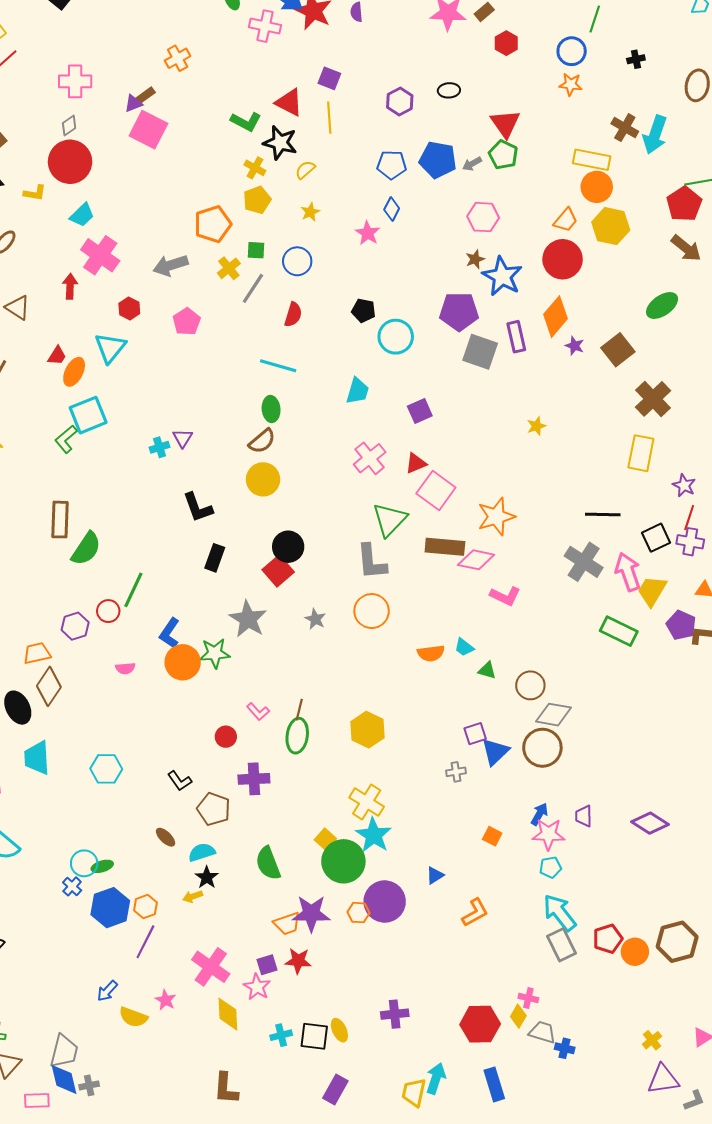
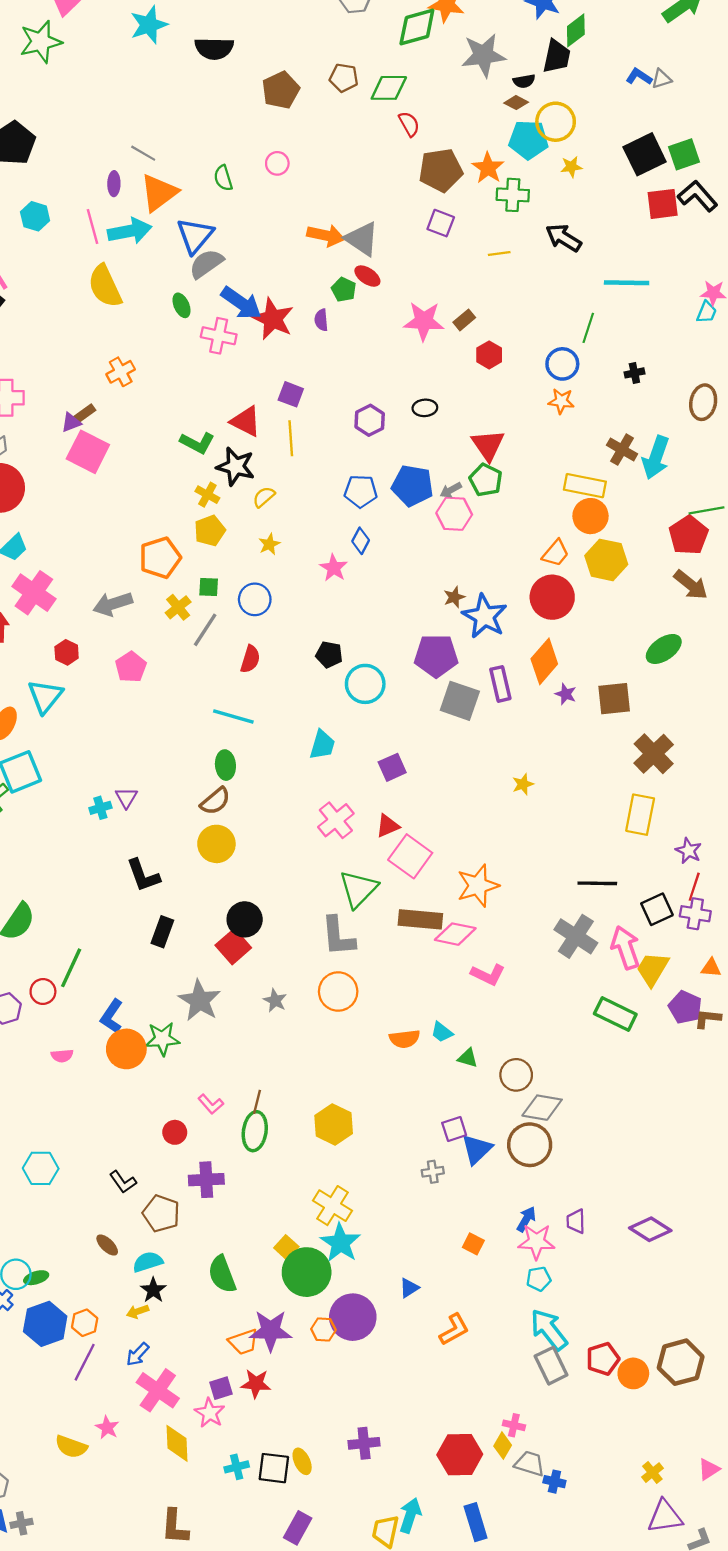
pink hexagon: (483, 217) -> (454, 514), moved
brown square: (618, 350) -> (614, 699), turned 32
blue arrow: (107, 991) -> (138, 1354), moved

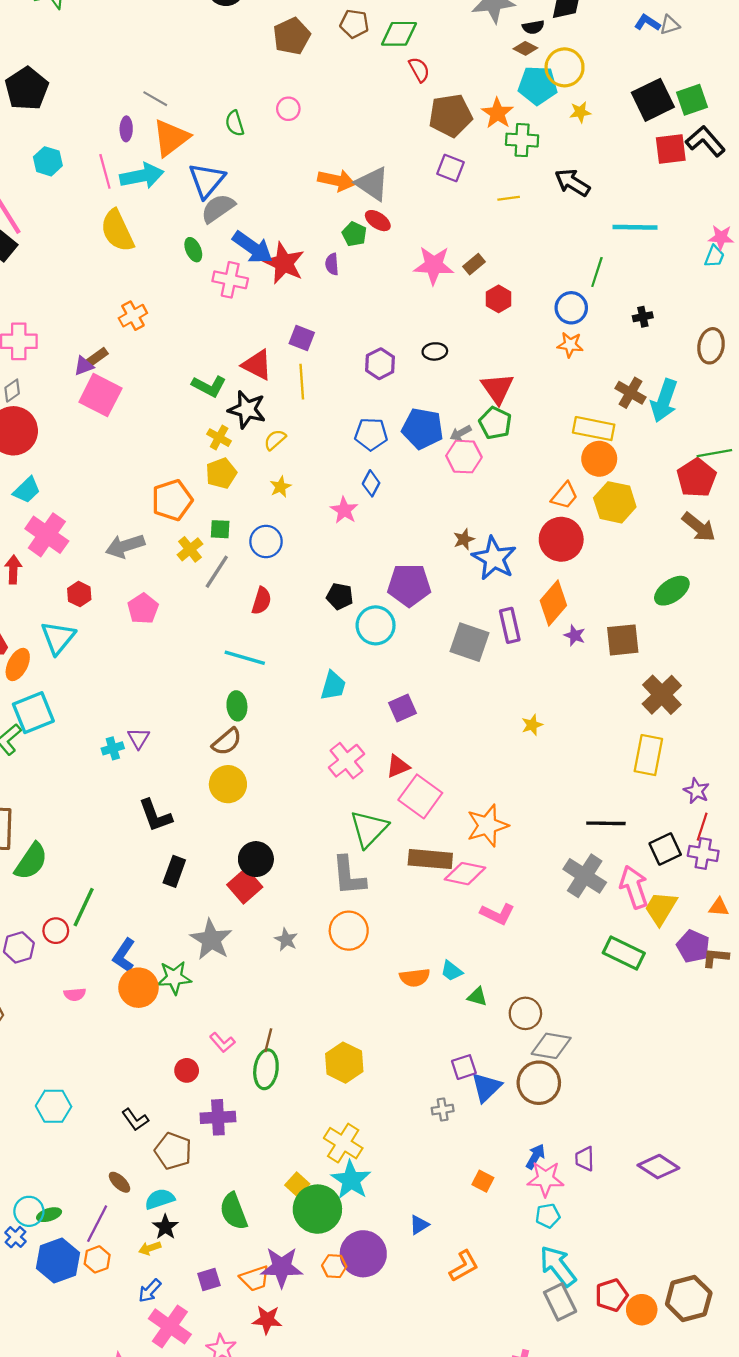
purple pentagon: (436, 656) -> (409, 585), moved
purple line: (85, 1362) -> (97, 1224), moved
purple square: (221, 1388) -> (209, 1280), moved

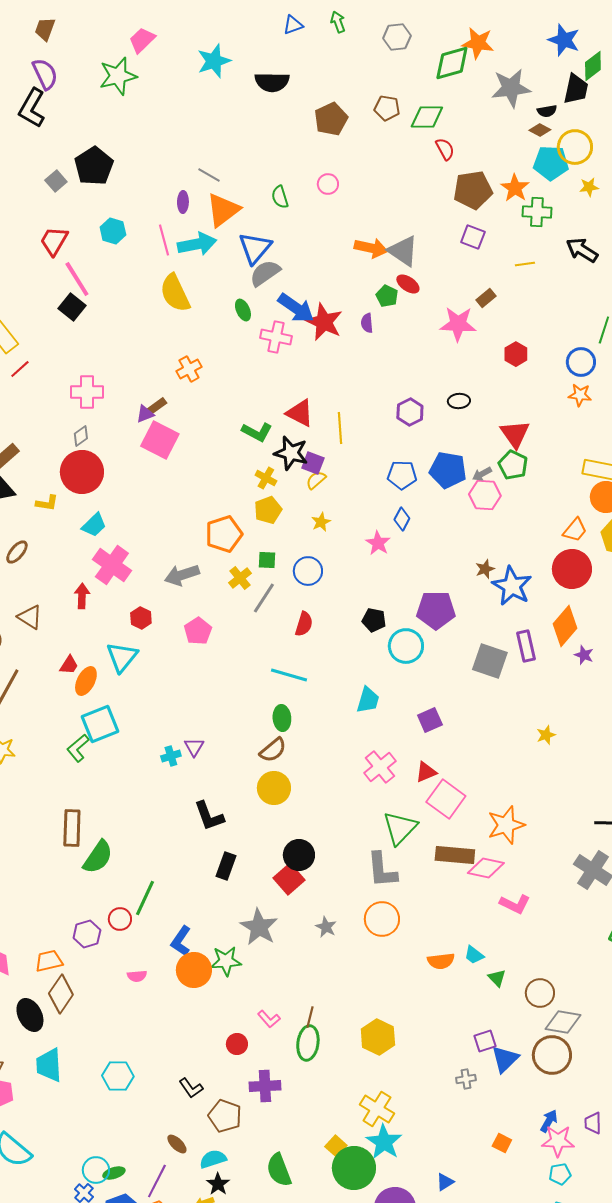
brown rectangle: (474, 264) -> (486, 298), moved
purple square: (302, 338) -> (313, 463), moved
green triangle: (477, 997) -> (497, 978), turned 30

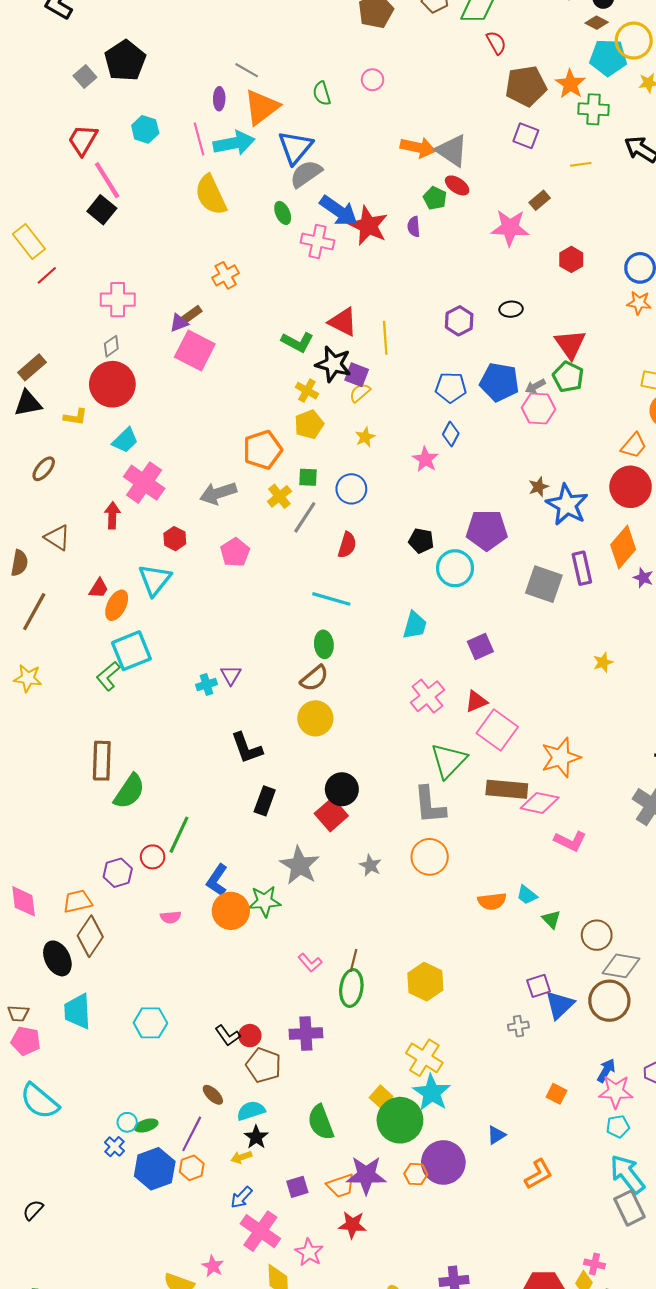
red circle: (237, 1044) -> (250, 1036), moved
cyan circle: (96, 1170) -> (127, 1122), size x0.7

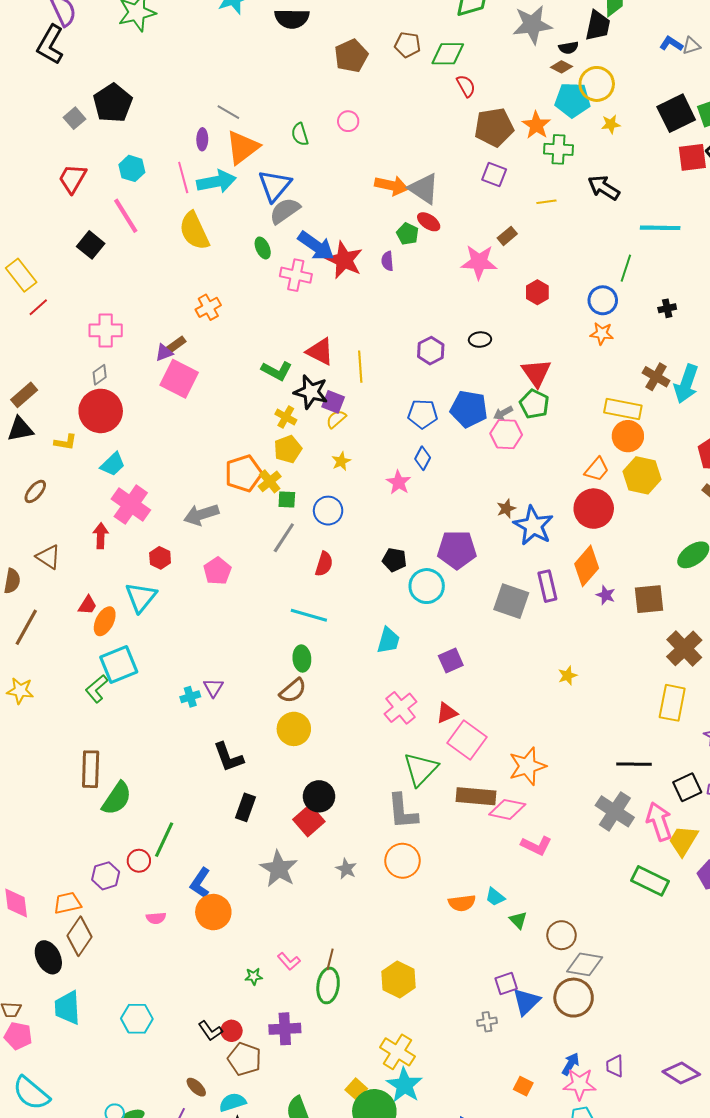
pink line: (107, 180) -> (126, 216), moved
yellow cross: (279, 496) -> (270, 481), moved
green star: (265, 901) -> (254, 976), moved, size x0.6

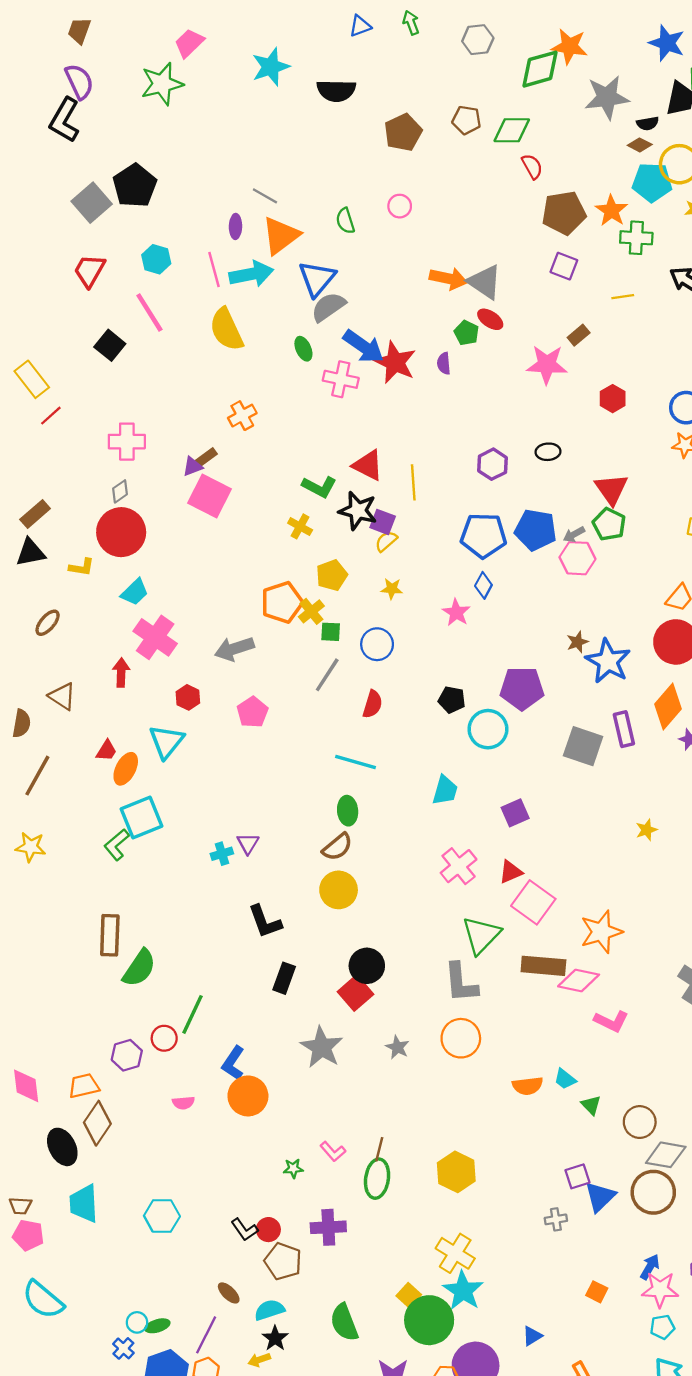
gray square: (74, 118) -> (92, 203), size x1.6
blue pentagon: (423, 414) -> (483, 536), size x1.4
yellow cross: (286, 417) -> (300, 526), moved
yellow star: (341, 461) -> (392, 589), turned 30

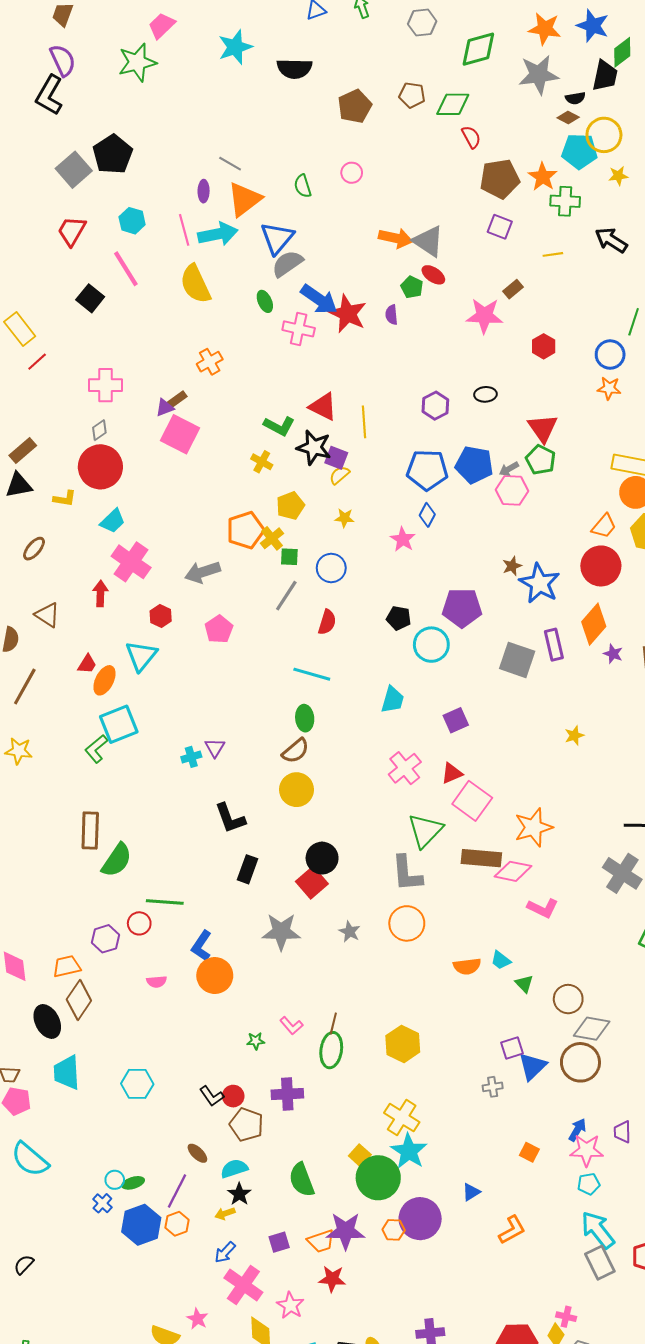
orange star: (569, 46) -> (545, 29), moved
green line: (192, 1014) -> (165, 902), turned 69
gray star: (322, 1047) -> (281, 932), turned -30

